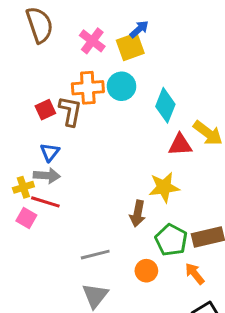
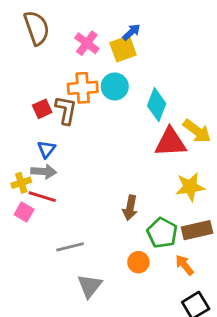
red triangle: (180, 145) -> (171, 142), size x1.4
yellow star: (164, 187) -> (190, 187), moved
gray line: (95, 255) -> (70, 247), moved

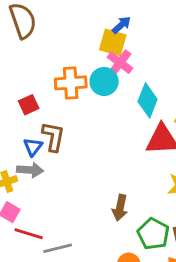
pink cross: (87, 43) -> (120, 63), moved
yellow square: (123, 49) -> (113, 42), turned 36
brown L-shape: (66, 110) -> (53, 137), moved
red line: (42, 197) -> (29, 234), moved

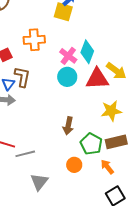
pink cross: (120, 63) -> (68, 56), moved
cyan circle: (104, 82) -> (67, 77), moved

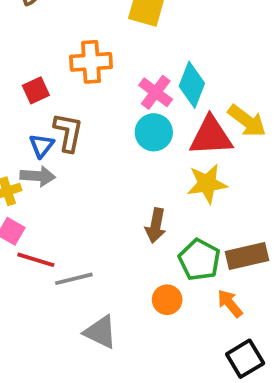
yellow star: (111, 111) -> (207, 184), moved
gray triangle: (39, 182) -> (101, 332), turned -42

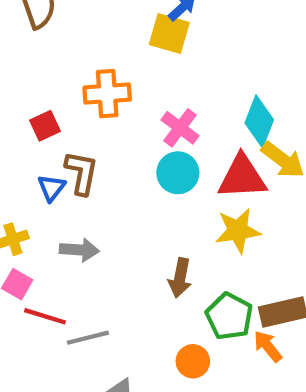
cyan diamond: (192, 85) -> (259, 121), moved
gray arrow: (38, 176) -> (79, 250), moved
orange arrow: (230, 304) -> (268, 346), moved

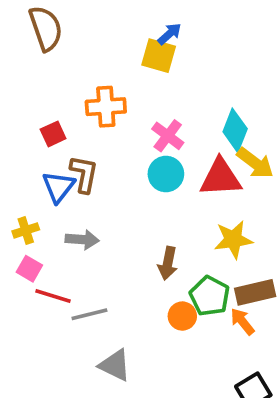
blue triangle: (51, 188) -> (58, 187), size x1.4
yellow star: (238, 231) -> (233, 240), moved
orange circle: (193, 361) -> (182, 316), moved

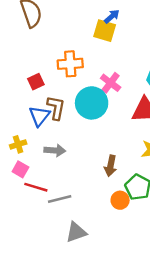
cyan circle: (166, 174) -> (92, 103), moved, size x1.4
gray triangle: (115, 365) -> (76, 232), turned -45

